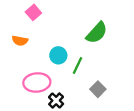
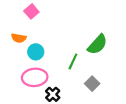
green semicircle: (97, 33) -> (97, 44), moved
cyan circle: (58, 55) -> (36, 52), moved

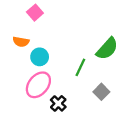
pink ellipse: (35, 77) -> (38, 85), turned -45

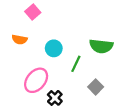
green semicircle: (107, 49) -> (101, 46), turned 55
cyan circle: (40, 57) -> (54, 48), moved

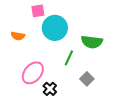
pink square: (33, 12) -> (38, 11), moved, turned 32
cyan circle: (54, 48) -> (55, 28), moved, size x1.6

